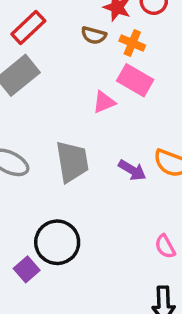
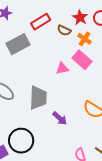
red rectangle: (28, 28) -> (41, 22), moved
purple arrow: (132, 170) -> (60, 118), moved

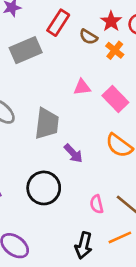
red rectangle: (41, 22) -> (58, 23), turned -30
pink rectangle: (82, 60) -> (115, 99), moved
black circle: (21, 141) -> (44, 188), moved

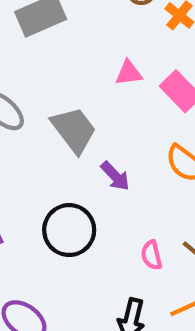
gray trapezoid: (47, 124) -> (74, 130), turned -44

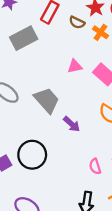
black circle: (69, 230) -> (32, 155), moved

